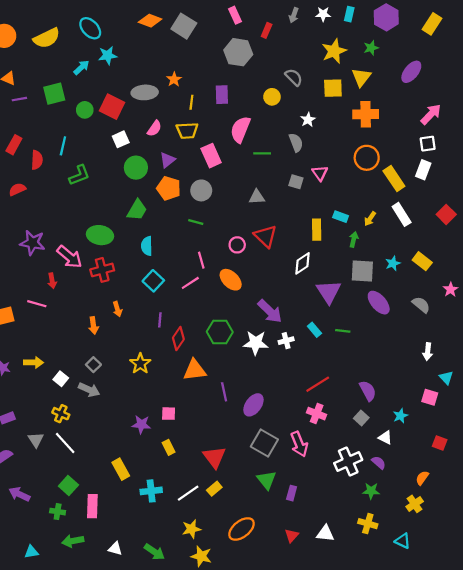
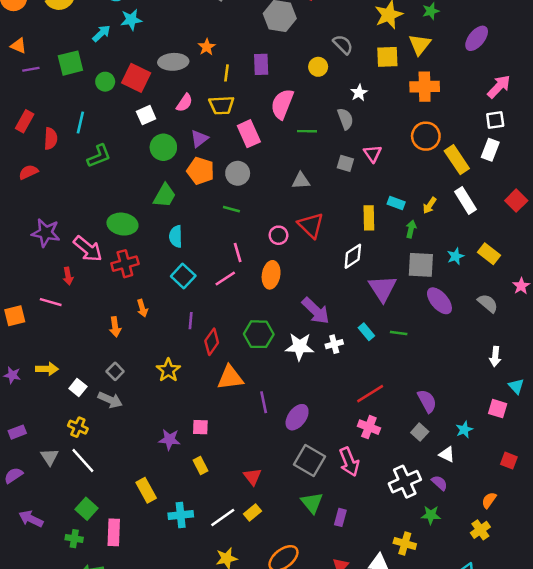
orange ellipse: (231, 280) -> (271, 275), turned 55
red triangle: (214, 457) -> (252, 477), size x0.7
yellow cross: (368, 524) -> (405, 543), moved

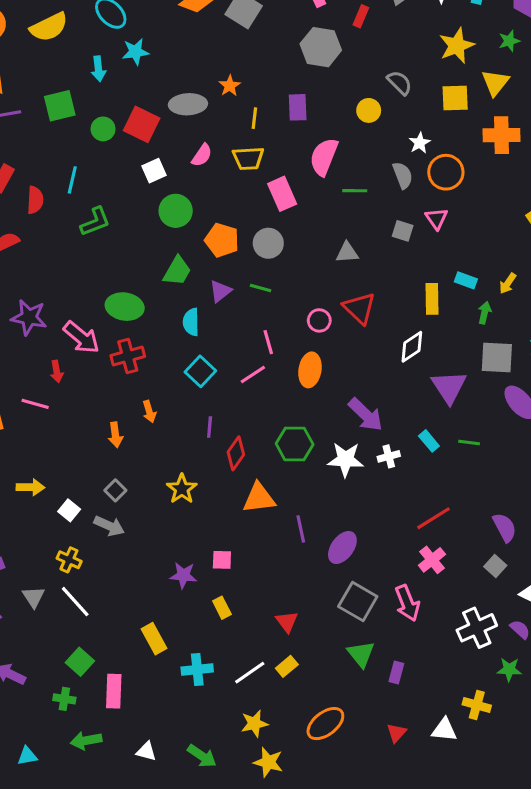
cyan arrow: (101, 33) -> (98, 69), turned 126
orange circle: (426, 136) -> (446, 172), moved
purple triangle: (199, 139) -> (220, 291), moved
pink cross: (369, 427) -> (432, 560), turned 30

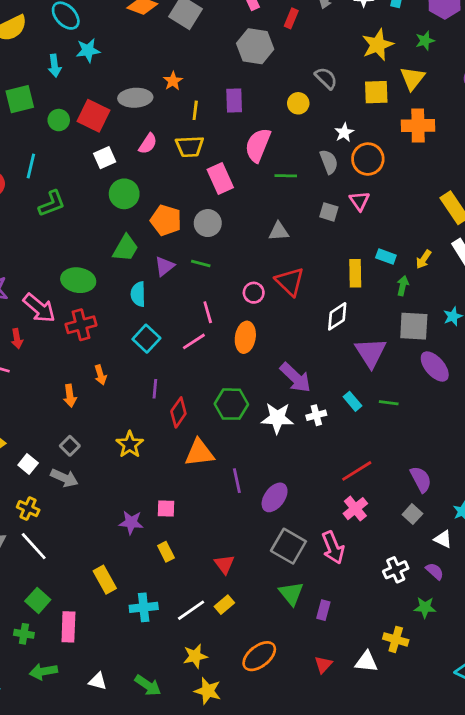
white cross: (477, 628) -> (396, 570), size x0.7

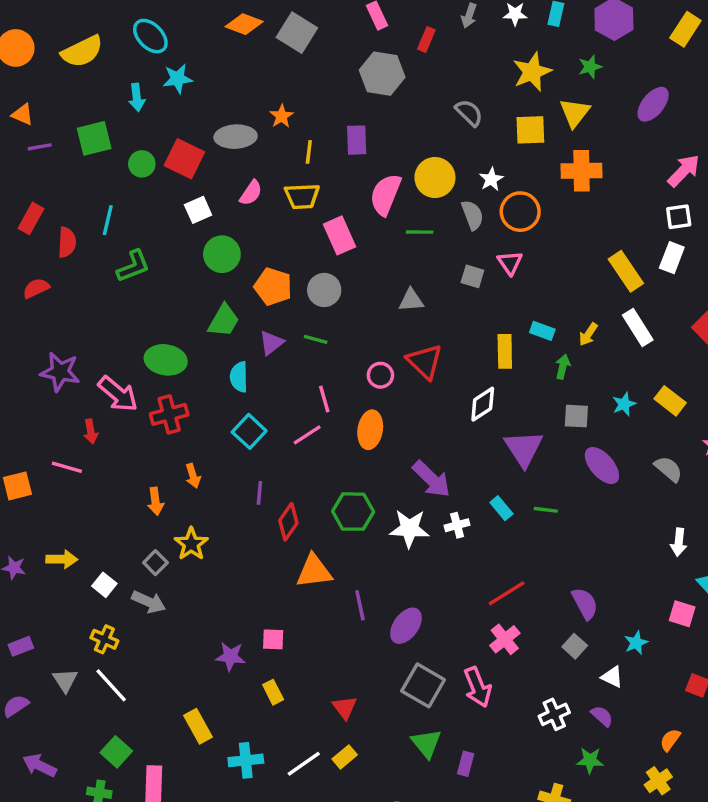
yellow circle: (298, 103) -> (435, 178), moved, size x1.5
gray square: (414, 326) -> (576, 416), size x0.7
yellow star: (130, 444) -> (191, 544), moved

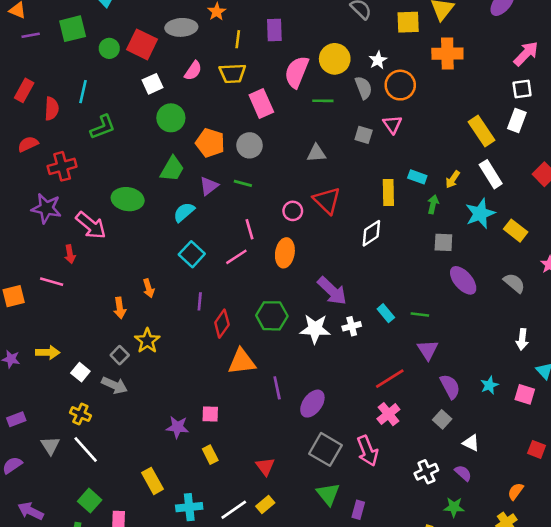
cyan semicircle: (239, 377) -> (184, 212), turned 50
cyan star: (624, 404) -> (480, 214), moved, size x1.6
red cross: (169, 414) -> (62, 166), moved
purple triangle: (524, 448) -> (428, 350), moved, size x0.7
cyan star: (636, 643) -> (489, 385), moved

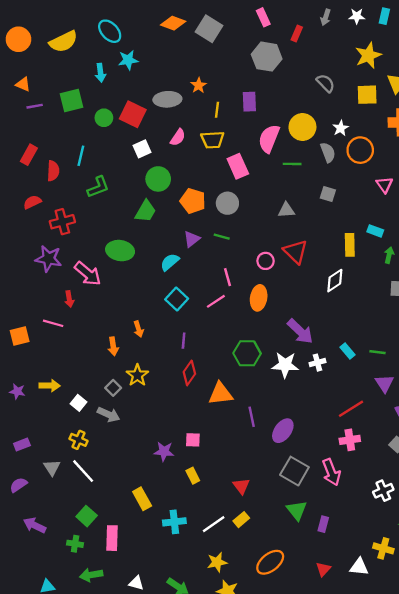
pink triangle: (392, 124) -> (384, 185), moved
green trapezoid: (172, 169) -> (145, 211), moved
red diamond: (222, 324) -> (189, 373), moved
pink cross: (388, 414) -> (350, 440), turned 30

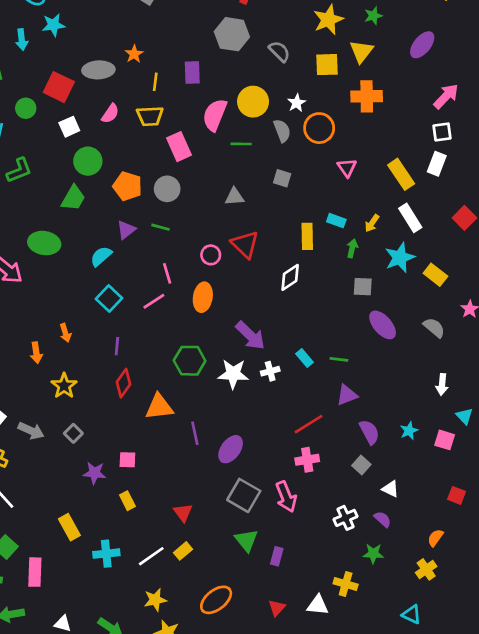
gray hexagon: (267, 57) -> (232, 34), moved
green circle: (104, 118) -> (26, 108), moved
purple triangle: (384, 383) -> (347, 395), turned 42
gray square: (113, 388) -> (73, 433), moved

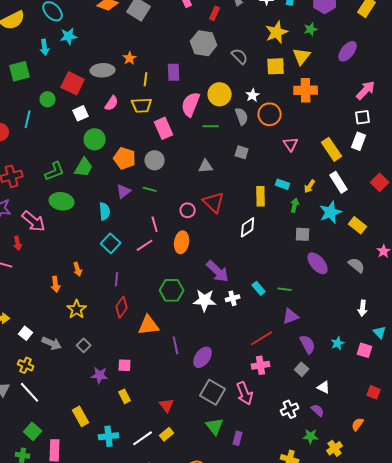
green L-shape: (19, 170) -> (55, 171), moved
cyan semicircle: (101, 256) -> (105, 211), turned 126
yellow cross: (426, 569) -> (335, 448), moved

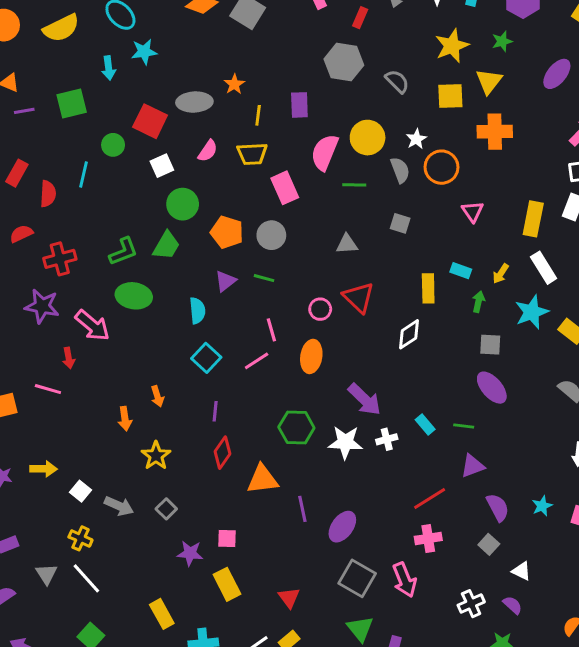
yellow rectangle: (332, 149) -> (533, 219), turned 45
purple ellipse: (318, 263) -> (492, 388), moved
yellow rectangle: (125, 396) -> (227, 584), size x1.5

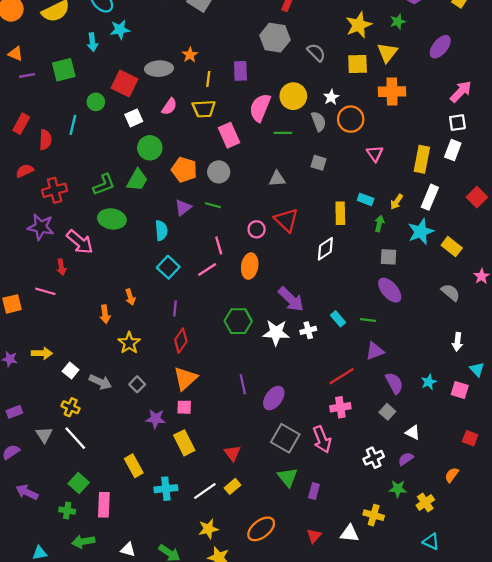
white rectangle: (544, 268) -> (430, 197), turned 55
orange triangle: (262, 479) -> (185, 379), moved, turned -35
purple semicircle: (513, 605) -> (406, 459), turned -77

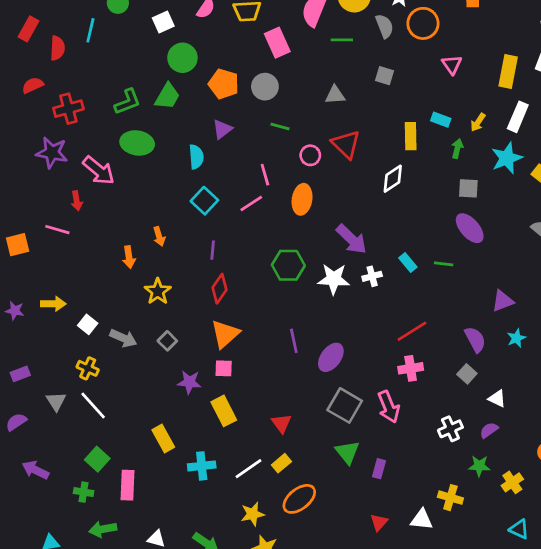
green line: (213, 205) -> (280, 126), moved
purple triangle: (375, 351) -> (503, 301), moved
orange ellipse: (261, 529) -> (299, 499), moved

